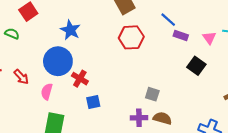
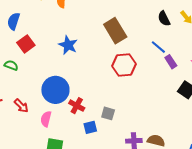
blue star: (70, 30) -> (68, 45), moved
purple rectangle: (181, 36) -> (171, 62), turned 40
gray square: (152, 94) -> (108, 113), moved

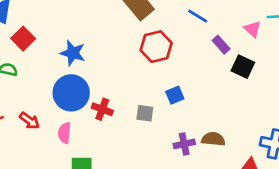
blue star: (68, 45) -> (73, 53), moved
purple rectangle: (171, 62) -> (221, 45), moved
blue square: (90, 127) -> (175, 95), moved

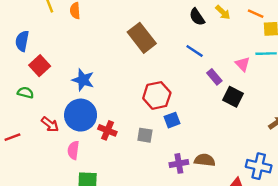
red hexagon: (156, 47) -> (157, 95), moved
red arrow: (30, 121) -> (50, 124), moved

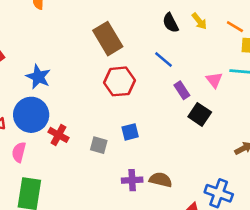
red hexagon: (157, 95) -> (119, 81), moved

